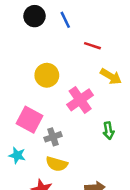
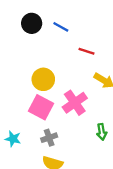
blue line: (65, 20) -> (61, 27), turned -35
pink square: (30, 120) -> (41, 107), moved
cyan star: (17, 155) -> (13, 139), moved

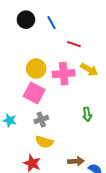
blue line: (61, 27) -> (51, 23), turned 32
pink cross: (75, 103) -> (64, 74), moved, turned 30

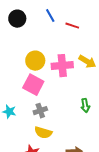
black circle: (26, 20) -> (17, 19), moved
red line: (74, 44) -> (72, 26), moved

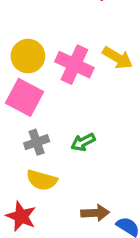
pink cross: (62, 66) -> (74, 65), turned 30
green arrow: (85, 106) -> (83, 142), moved, turned 72

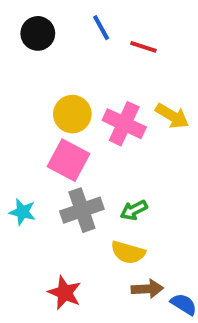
gray cross: (37, 142) -> (82, 210), size x1.5
yellow semicircle: (42, 180) -> (128, 252), moved

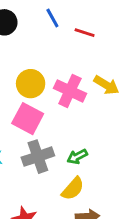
yellow semicircle: (128, 252) -> (73, 189), turned -65

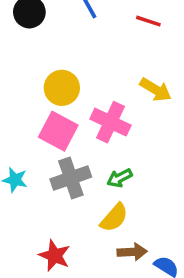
red line: (85, 33) -> (148, 21), moved
pink cross: (70, 91) -> (111, 122), moved

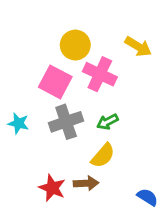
yellow circle: (62, 88) -> (75, 45), moved
brown arrow: (132, 252) -> (86, 183), moved

